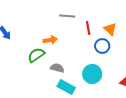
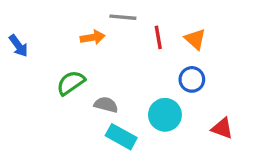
orange arrow: (50, 40) -> (93, 37), moved
blue circle: (102, 46) -> (192, 79), moved

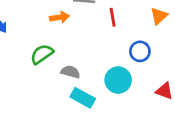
orange triangle: (195, 39) -> (159, 16), moved, turned 36

